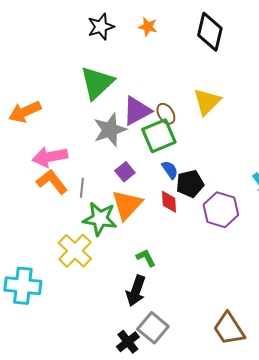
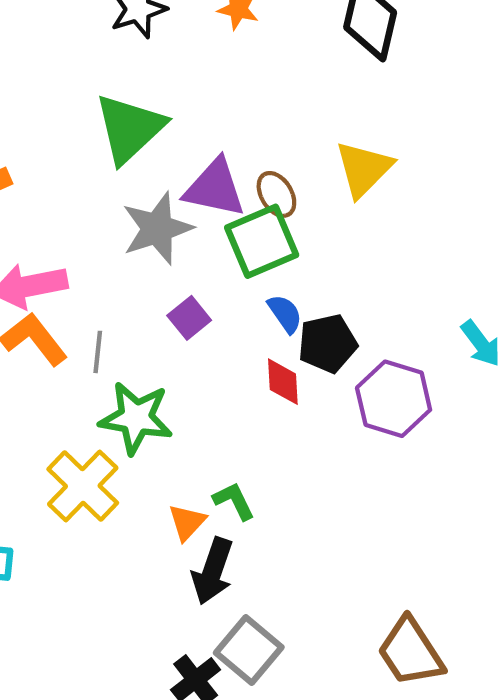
purple triangle: (137, 111) -> (215, 188), turned 40
orange triangle: (127, 205) -> (187, 522), moved, size x0.6

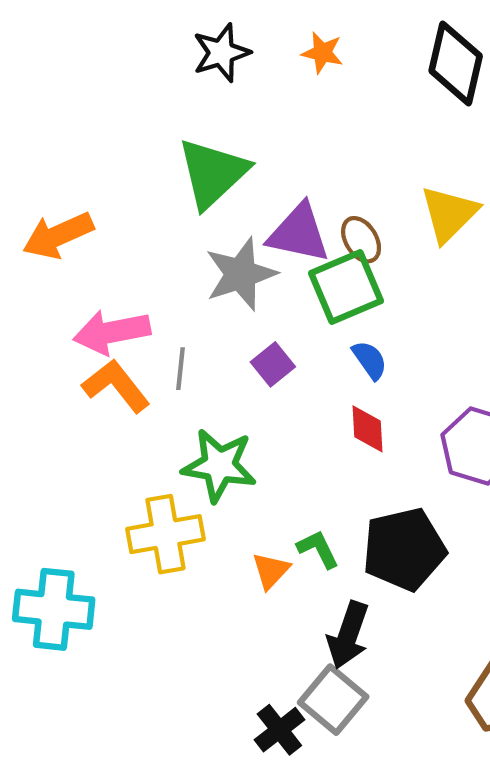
black pentagon: (328, 343) -> (404, 549), moved, size x1.4
gray line: (98, 352) -> (181, 369), moved
yellow cross: (83, 486) -> (165, 534), turned 36
black arrow: (213, 571) -> (348, 635), moved

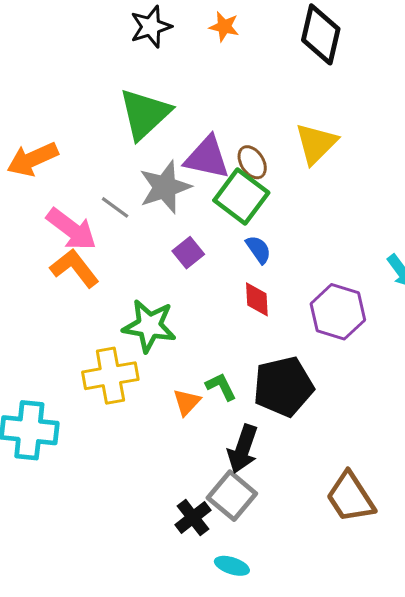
green square: (346, 287) -> (241, 197), turned -30
pink arrow: (112, 332) -> (71, 229), turned -132
gray line: (181, 369) -> (115, 207), moved, turned -60

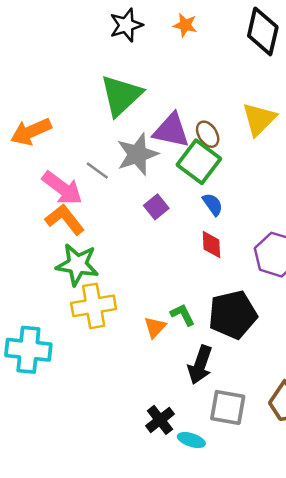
green star: (149, 326) -> (77, 265), moved
gray square: (232, 496) -> (228, 407), moved, turned -30
cyan ellipse: (232, 566) -> (191, 440), moved

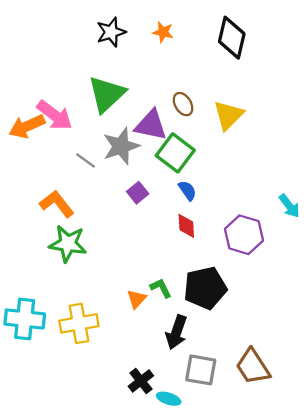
brown ellipse: (208, 134) -> (183, 104), moved
pink arrow: (62, 188) -> (55, 115), moved
yellow cross: (94, 306) -> (79, 323), moved

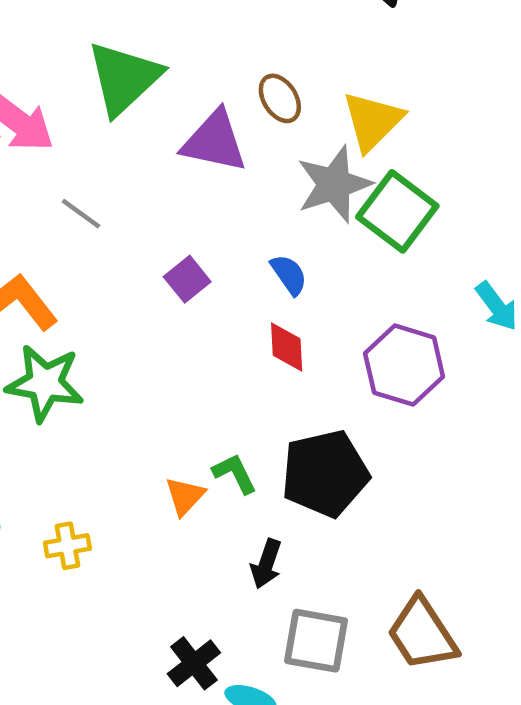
gray star: (121, 146) -> (334, 184), moved
green square: (175, 153) -> (397, 211), moved
yellow cross: (79, 323) -> (67, 546), size x0.6
black arrow: (176, 332) -> (266, 564), size x0.7

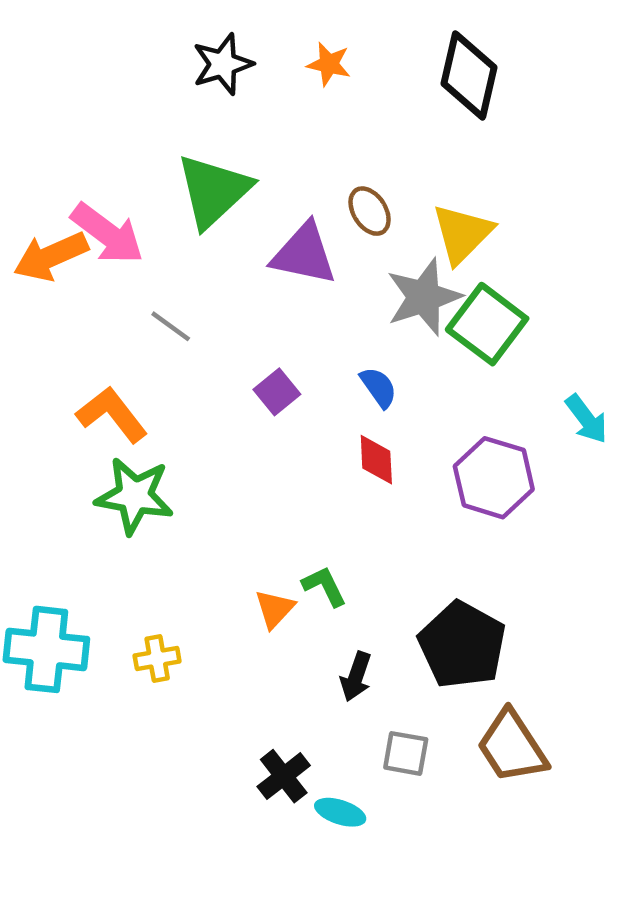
black pentagon: (325, 473) -> (462, 645), moved, turned -30
gray square: (316, 641) -> (406, 753), size x0.7

